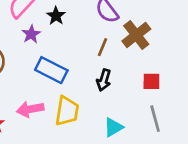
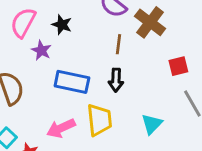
black arrow: (104, 80) -> (116, 80), moved

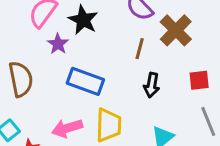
black star: (62, 25) -> (83, 20), size x1.4
black arrow: (116, 80) -> (152, 85), moved

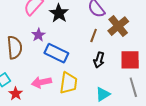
purple star: (58, 44) -> (38, 35), moved
red square: (199, 80) -> (130, 60), size x1.5

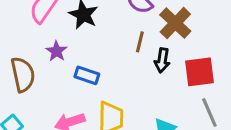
blue rectangle: (56, 53) -> (87, 75), size x0.7
black arrow: (99, 60) -> (162, 60), moved

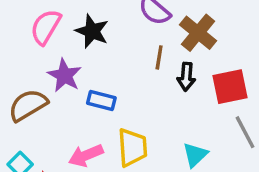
purple star: (57, 51) -> (65, 75), size x1.4
brown semicircle: (23, 74) -> (28, 105), turned -104

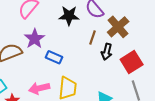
black star: (92, 31) -> (69, 16), moved, turned -30
red square: (230, 87) -> (132, 62), turned -30

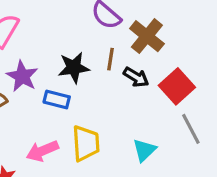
black star: (69, 16) -> (74, 68), moved
black arrow: (107, 52) -> (136, 77), turned -63

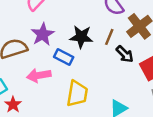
pink arrow: (42, 151) -> (39, 75), moved

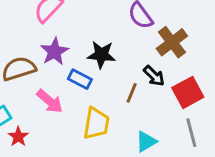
brown line: (109, 37) -> (132, 93), moved
pink arrow: (39, 75) -> (50, 101), turned -130

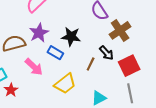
yellow trapezoid: (96, 123) -> (65, 84), turned 40

